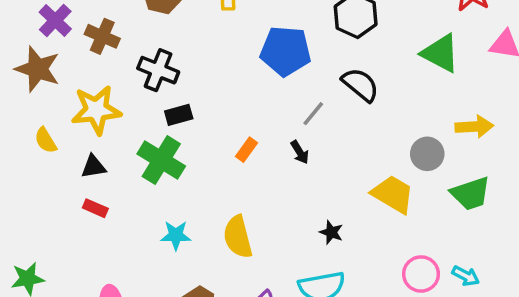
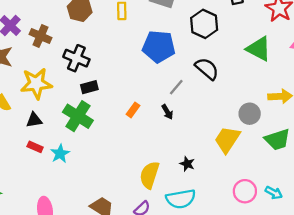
yellow trapezoid: (393, 194) -> (227, 140), turned -88
cyan star: (176, 235) -> (60, 154), moved, turned -30
yellow semicircle: (238, 237) -> (149, 175), moved, turned 32

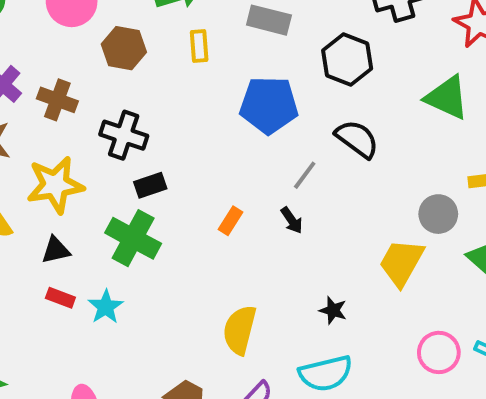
yellow semicircle: (149, 175) -> (240, 330), moved

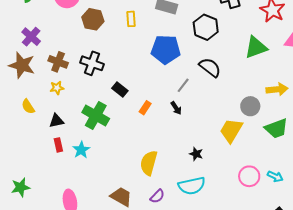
green triangle: (447, 98) -> (256, 47), turned -45
brown cross: (57, 100) -> (58, 62), moved
yellow star: (55, 185) -> (57, 88), size x0.5
black rectangle: (150, 185) -> (120, 90), moved, turned 56
red rectangle: (60, 298) -> (58, 145), turned 56

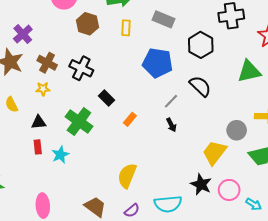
black arrow: (176, 108) -> (171, 125), moved
black star: (196, 154) -> (201, 184), moved, size x1.5
pink circle: (249, 176) -> (229, 190), moved

